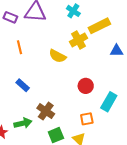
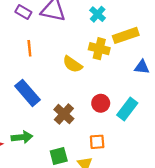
yellow cross: (78, 40) -> (99, 49), turned 36
blue rectangle: (23, 85) -> (27, 93), size x1.6
cyan rectangle: (109, 102) -> (127, 109), moved
brown cross: (46, 111) -> (64, 114), moved

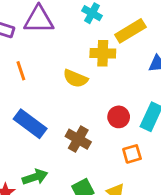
orange square: (97, 142) -> (132, 154), moved

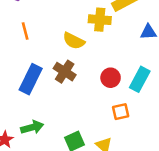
blue rectangle: (30, 124) -> (31, 79), turned 76
brown cross: (78, 139) -> (65, 72), moved

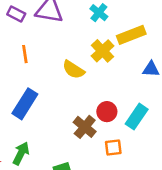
yellow cross: (100, 20) -> (102, 51), turned 35
brown cross: (65, 72) -> (85, 127), moved
green arrow: (32, 127) -> (21, 153), turned -55

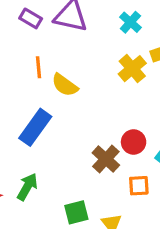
yellow semicircle: (73, 70) -> (65, 85), moved

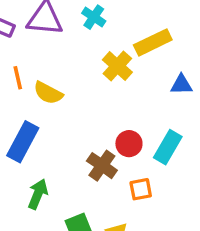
cyan cross: (130, 22) -> (94, 17), moved
green arrow: (27, 187) -> (38, 194), moved

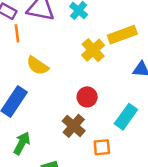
orange line: (18, 78) -> (17, 33), moved
red circle: (129, 144) -> (87, 97), moved

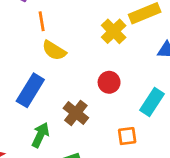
orange line: (17, 33) -> (42, 21), moved
brown cross: (74, 126) -> (76, 113), moved

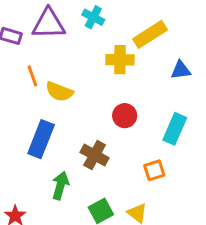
orange line: (42, 21) -> (32, 76), moved
yellow cross: (114, 31) -> (120, 60), turned -35

